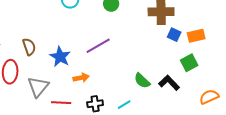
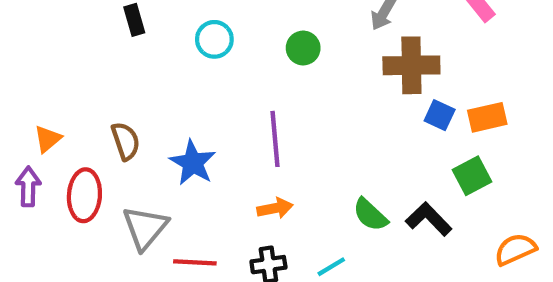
purple line: (98, 46) -> (275, 139), turned -65
orange arrow: (81, 78) -> (275, 208), moved

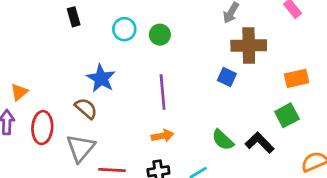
green circle: (303, 48) -> (160, 35), moved
blue square: (440, 115) -> (227, 77), moved
brown semicircle: (126, 141) -> (86, 108), moved, turned -30
blue star: (193, 163) -> (101, 78), moved

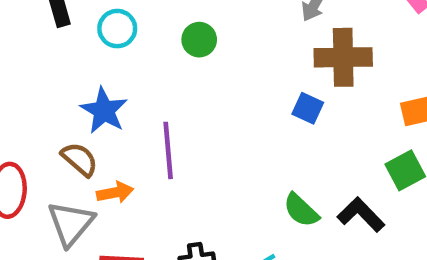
cyan circle: (124, 29) -> (117, 29), moved
purple line: (163, 92) -> (168, 150), moved
orange arrow: (163, 136) -> (115, 193), moved

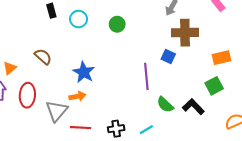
blue star: (104, 111) -> (84, 72), moved
purple line: (168, 150) -> (146, 76), moved
brown semicircle: (80, 159) -> (43, 57), moved

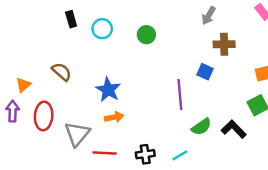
brown cross: (185, 33) -> (224, 44), size x0.7
orange arrow: (77, 96) -> (114, 117), moved
green semicircle: (165, 105) -> (201, 127), turned -78

